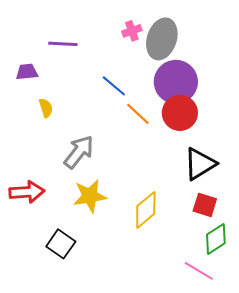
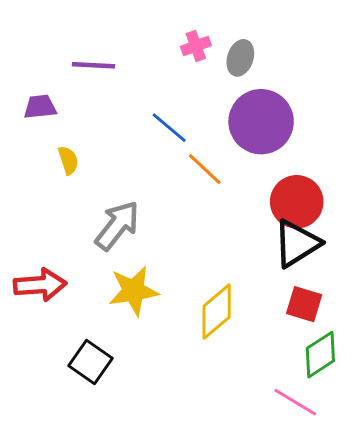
gray ellipse: (162, 39) -> (240, 58), size x0.6
red circle: (180, 113) -> (297, 202), moved

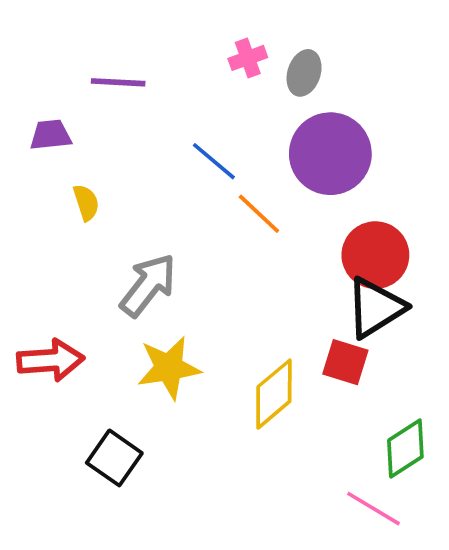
red square: (304, 304) -> (345, 362), moved

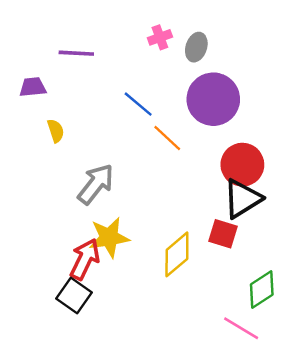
red arrow: (51, 360) -> (85, 259), moved, turned -60

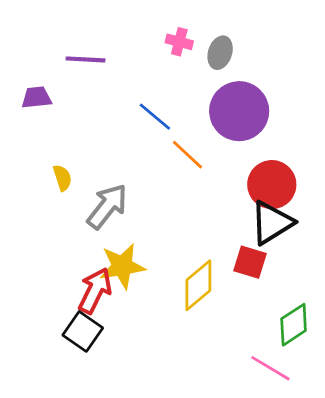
pink cross: (160, 37) -> (179, 42), turned 35
yellow semicircle: (56, 131) -> (62, 178), moved

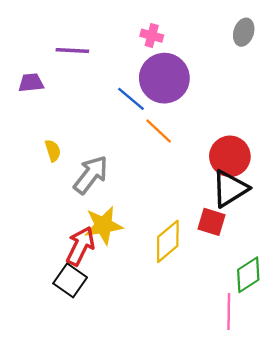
gray ellipse: (220, 53) -> (244, 32), moved
purple circle: (239, 111) -> (164, 78), moved
pink line: (270, 368) -> (229, 312), turned 60

